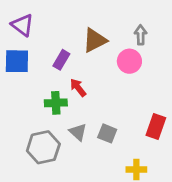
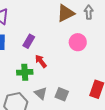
gray arrow: (141, 35) -> (89, 12), moved
brown triangle: (95, 40) -> (66, 13), moved

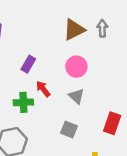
pink circle: (78, 42) -> (76, 67), moved
gray triangle: (41, 93) -> (76, 96), moved

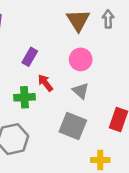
brown triangle: (74, 30) -> (78, 20), turned -35
gray square: (69, 130) -> (73, 126), size x1.5

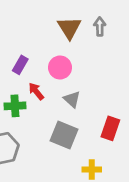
pink circle: (81, 59) -> (60, 67), moved

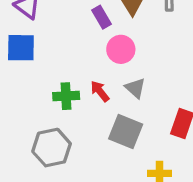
purple rectangle: (20, 65) -> (101, 17), moved, turned -60
red arrow: (36, 91) -> (100, 91), moved

